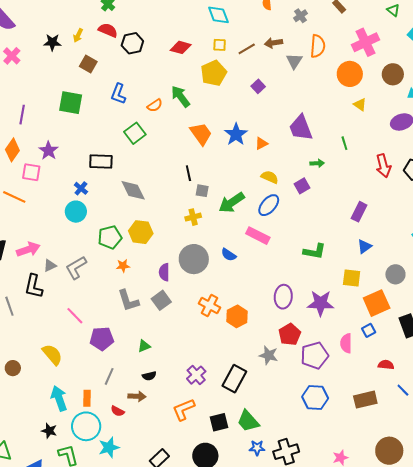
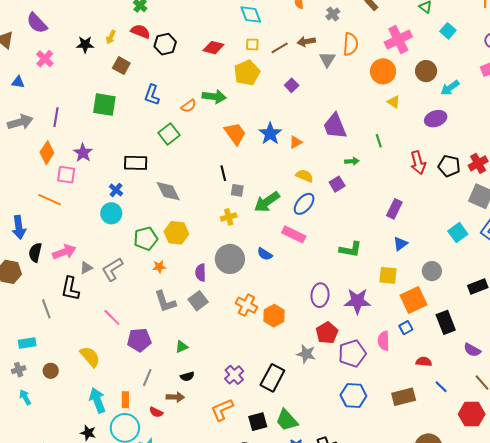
green arrow: (180, 96) -> (214, 97), turned 135

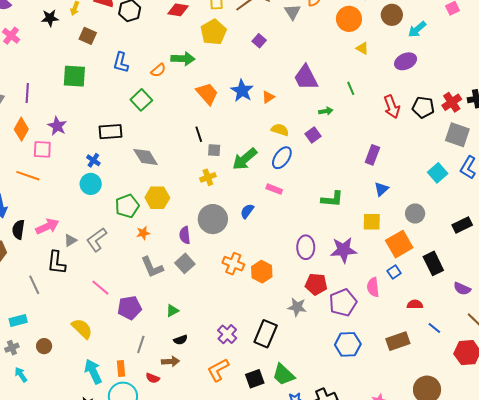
pink rectangle: (294, 234) -> (274, 189), size x0.7
blue semicircle: (265, 254) -> (247, 211), turned 98
red pentagon: (327, 333) -> (316, 284), turned -30

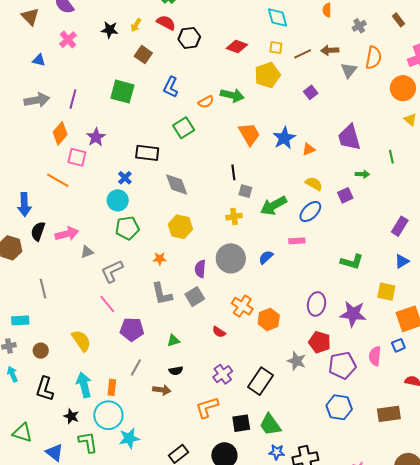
pink rectangle: (274, 189) -> (297, 241), turned -35
green pentagon: (127, 206) -> (127, 228), moved
gray L-shape: (97, 240) -> (112, 271), moved
black L-shape: (56, 263) -> (45, 389), moved
red semicircle: (153, 378) -> (219, 332), moved

